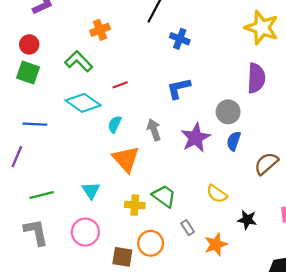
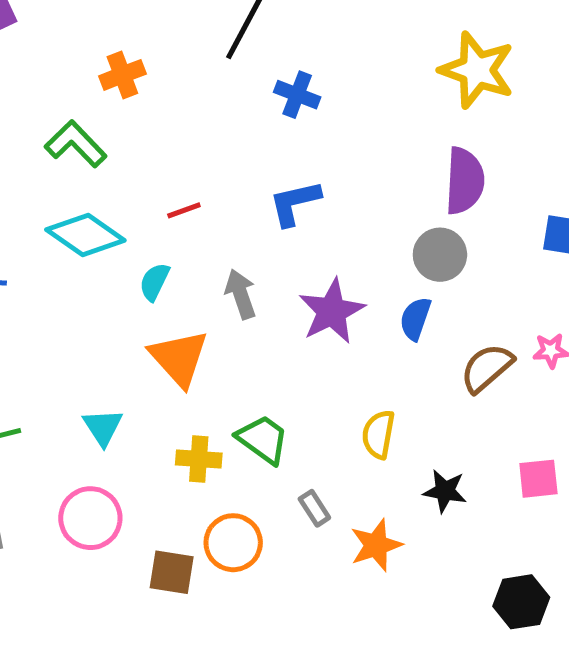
red line: (120, 85) -> (184, 210), moved
gray circle: (228, 112) -> (440, 255), moved
yellow semicircle: (217, 194) -> (378, 434), turned 65

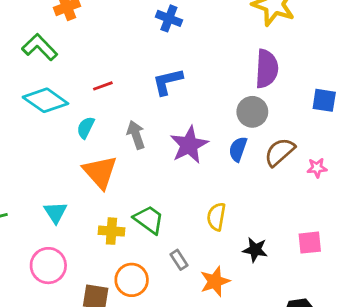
brown semicircle: (487, 368) -> (280, 152), moved

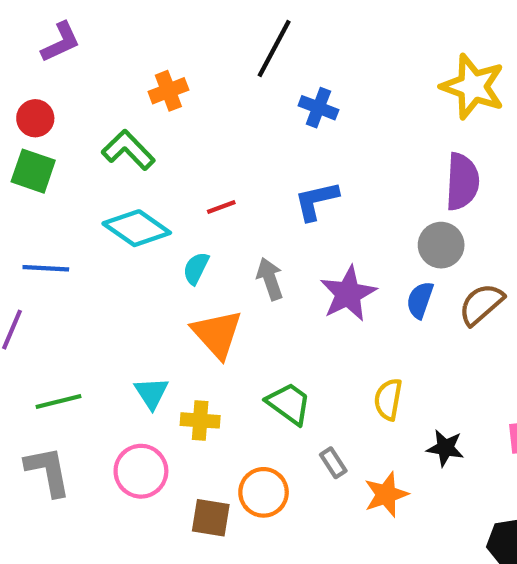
yellow cross: (111, 231) -> (200, 420), moved

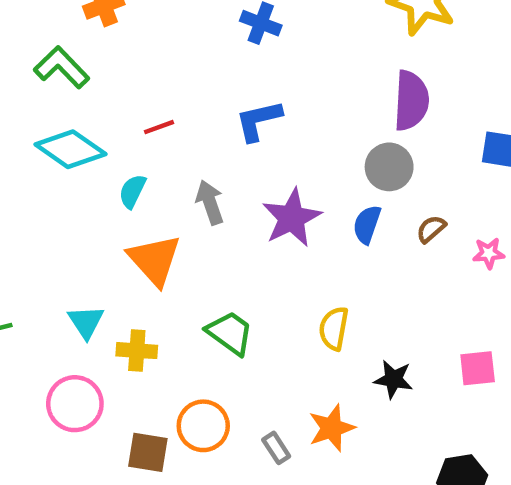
brown semicircle: (481, 304) -> (431, 229), size x0.6
gray rectangle: (333, 463) -> (276, 448), moved

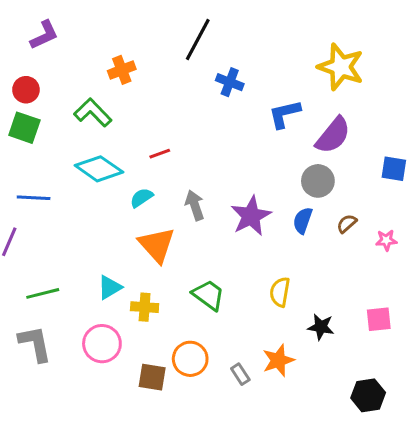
purple semicircle: (411, 101) -> (333, 135), turned 36
blue L-shape: (259, 120) -> (284, 114), moved
cyan semicircle: (132, 191) -> (142, 198), turned 30
cyan triangle: (86, 322) -> (110, 287), turned 32

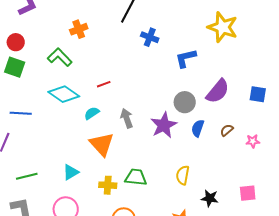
purple semicircle: (333, 135) -> (218, 91), moved
gray circle: (318, 181) -> (185, 102), moved
green trapezoid: (208, 295) -> (136, 177), turned -30
yellow cross: (145, 307) -> (108, 185), moved

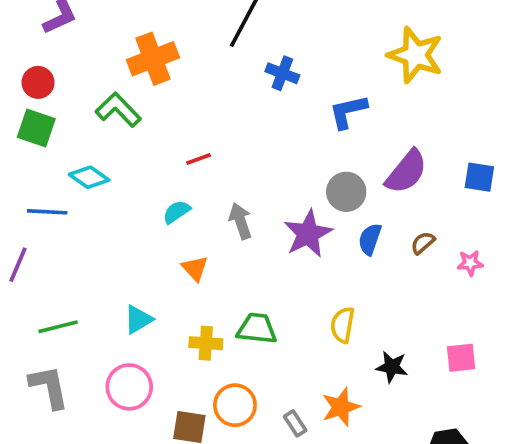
orange cross: (79, 29) -> (153, 59), size x1.5
cyan diamond: (64, 94) -> (89, 177), moved, size x0.7
orange triangle: (102, 144) -> (195, 268), size x0.6

